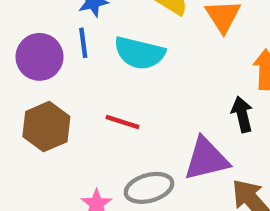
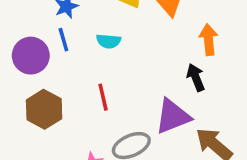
cyan semicircle: (140, 53) -> (108, 41), size x0.6
red line: (122, 122) -> (103, 97), turned 68

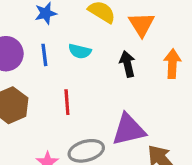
blue line: (63, 40) -> (44, 55), moved
black arrow: (196, 77) -> (127, 64), moved

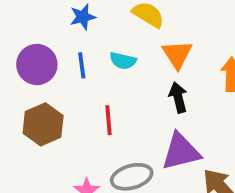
orange triangle: (141, 24) -> (177, 54), moved
black arrow: (127, 64) -> (178, 97), moved

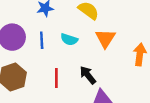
black arrow: (178, 97) -> (88, 75), moved, turned -30

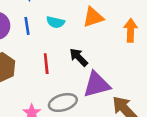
orange triangle: (105, 38) -> (93, 17), turned 45

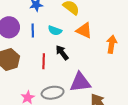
orange triangle: (93, 17) -> (84, 30), turned 36
black arrow: (79, 57) -> (62, 53), moved

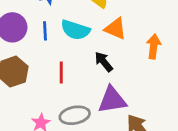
cyan semicircle: (55, 30) -> (75, 30), size x1.5
black arrow: (62, 53) -> (104, 62), moved

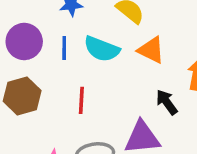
black arrow: (104, 62) -> (167, 102), moved

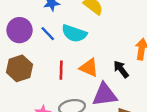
blue line: (64, 48) -> (48, 34), turned -42
orange triangle: (151, 50) -> (89, 68), moved

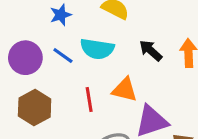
black arrow: (121, 69) -> (151, 50), moved

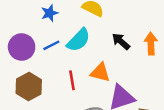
cyan semicircle: (97, 49) -> (78, 40), turned -55
blue line: (63, 56) -> (51, 45), turned -63

